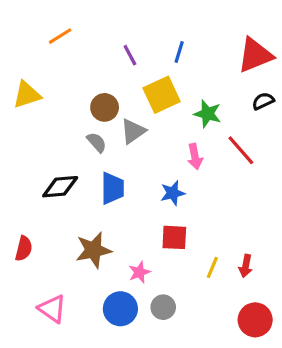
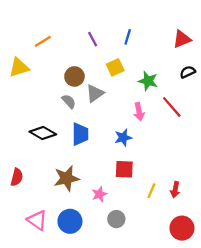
orange line: (60, 36) -> (43, 41), moved
red triangle: (255, 55) -> (182, 39), size x0.7
yellow square: (162, 95) -> (115, 67), size x0.7
black diamond: (60, 187) -> (43, 133), turned 35
blue circle: (120, 309) -> (70, 221), moved

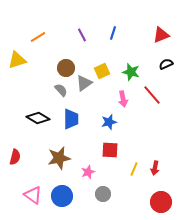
yellow square: (115, 67) -> (102, 71), moved

